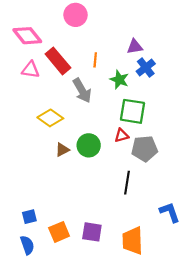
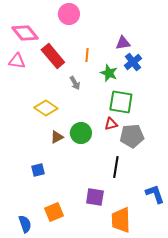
pink triangle: (31, 70) -> (17, 61), moved
gray arrow: (82, 91) -> (75, 83), size x0.6
blue square: (29, 217) -> (38, 170), moved
purple square: (92, 232) -> (95, 197), moved

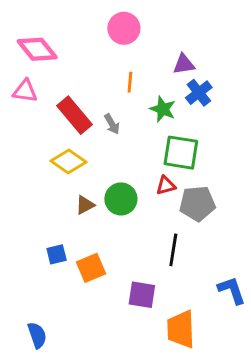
pink circle: (69, 14) -> (124, 28), moved
red rectangle: (53, 56) -> (75, 115), moved
orange square: (54, 212) -> (91, 268), moved

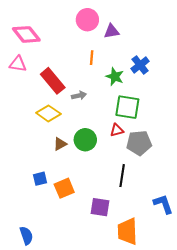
purple triangle: (184, 64) -> (112, 31), moved
gray arrow: (112, 124) -> (79, 96), moved, turned -72

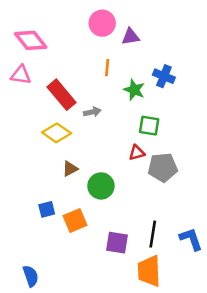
blue cross: (140, 65) -> (164, 76), turned -30
green square: (127, 107) -> (149, 126), size x0.7
green circle: (85, 140) -> (101, 186), moved
black line: (122, 176) -> (153, 234), moved

